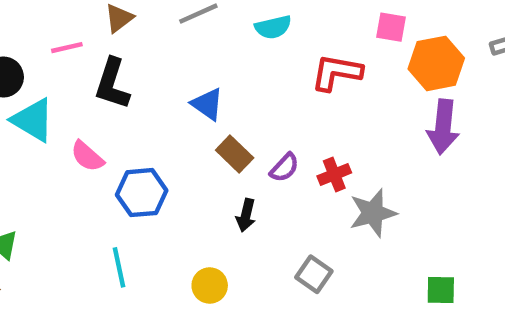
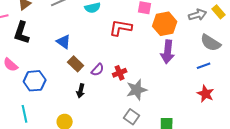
gray square: (314, 274) -> (132, 117), moved

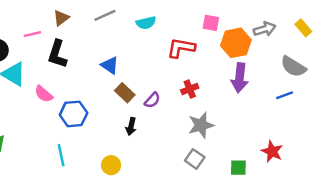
gray arrow: (198, 15) -> (265, 29), moved
red cross: (120, 73) -> (190, 89), moved
red star: (206, 94) -> (272, 151), moved

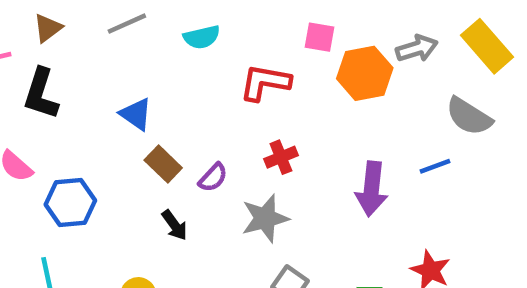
yellow rectangle: (303, 28) -> (487, 46), size x1.6
purple arrow: (240, 78) -> (372, 189), moved
blue line: (285, 95) -> (435, 166), moved
gray star: (201, 125) -> (265, 218), moved
black arrow: (131, 126) -> (174, 225), turned -49

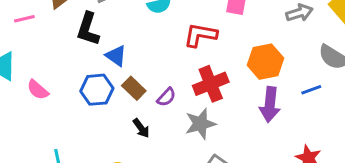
orange hexagon: (365, 73) -> (265, 62), moved
black L-shape: (41, 94) -> (88, 29), moved
red cross: (281, 157) -> (211, 84), size x1.6
blue hexagon: (70, 202) -> (97, 90), moved

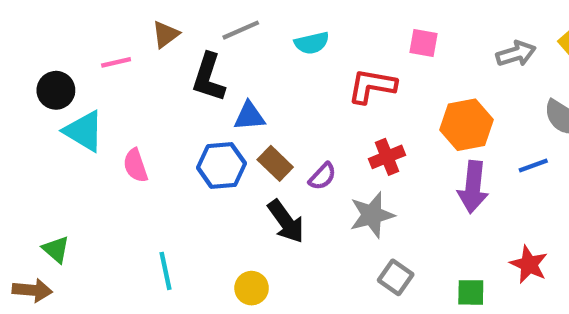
blue triangle: (116, 56) -> (249, 116), turned -40
red cross: (211, 84) -> (387, 157), size x0.7
pink semicircle: (38, 90) -> (135, 166), turned 30
black arrow: (141, 128) -> (286, 221), size x1.5

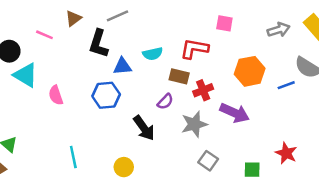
cyan semicircle: (312, 43) -> (153, 54), moved
pink line: (116, 62) -> (44, 35), turned 36
brown rectangle: (275, 163) -> (179, 76), moved, turned -30
blue line: (533, 166) -> (286, 85), moved
purple arrow: (473, 187) -> (235, 113), moved, turned -72

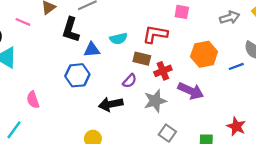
pink semicircle: (56, 95) -> (33, 100), moved
black arrow: (144, 128) -> (111, 104), turned 115
cyan line: (73, 157) -> (14, 130), moved, turned 48

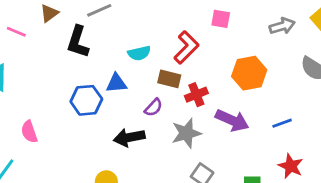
red L-shape: (155, 34) -> (186, 47), turned 125
blue triangle: (92, 50) -> (116, 83), moved
blue line: (236, 66) -> (282, 123), moved

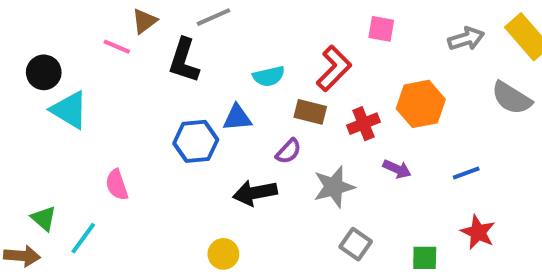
pink line: (16, 32) -> (117, 47), moved
red cross: (196, 95) -> (364, 124), moved
purple arrow: (232, 120) -> (397, 169), size x0.6

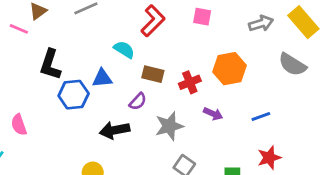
black L-shape: (184, 60) -> (50, 65), moved
red L-shape: (334, 68) -> (153, 21), moved
cyan semicircle: (269, 76) -> (124, 49), turned -135
red star: (478, 232) -> (269, 158), turned 30

